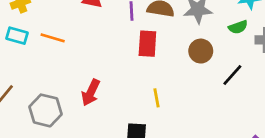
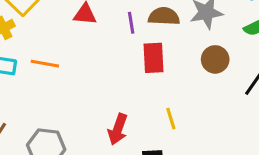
red arrow: (91, 93) -> (118, 129), moved

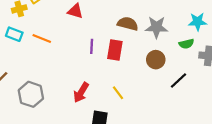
purple line: (131, 23) -> (92, 46), moved
yellow line: (171, 119) -> (118, 93), turned -32

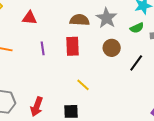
gray star: (156, 27) -> (107, 18), turned -30
purple line: (92, 46) -> (43, 48), moved
red arrow: (81, 92) -> (37, 107), moved

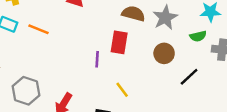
purple line: (43, 48) -> (97, 59), moved

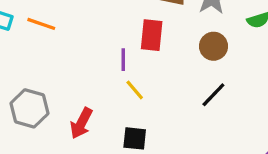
black line: (189, 77) -> (213, 95), moved
yellow line: (122, 90) -> (135, 90), moved

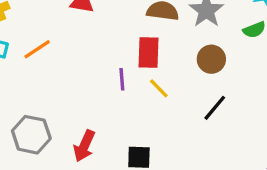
orange line: (41, 24) -> (37, 49), turned -48
yellow line: (135, 90) -> (159, 88), moved

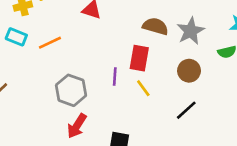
gray hexagon: (31, 135) -> (71, 90), moved

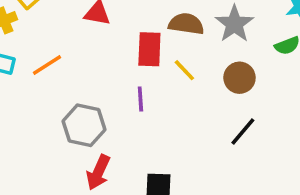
red rectangle: (139, 58) -> (149, 49), moved
yellow line: (143, 88) -> (184, 70), moved

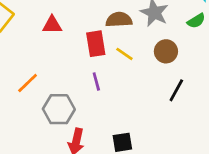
orange line: (47, 65) -> (28, 83), moved

